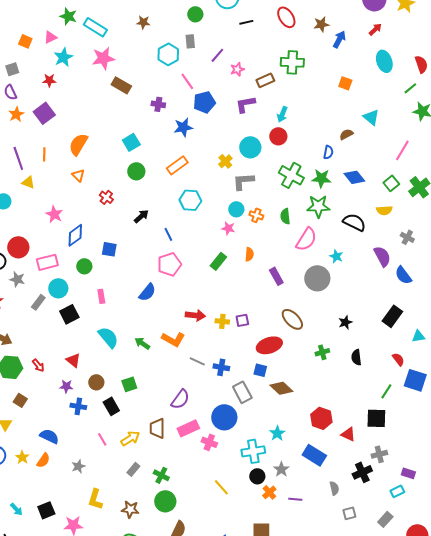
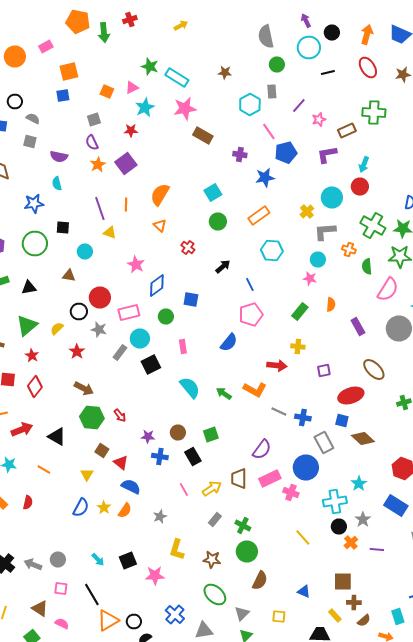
orange cross: (256, 215) -> (349, 250), moved
yellow cross: (222, 321) -> (298, 346), moved
red triangle: (73, 360) -> (121, 462), moved

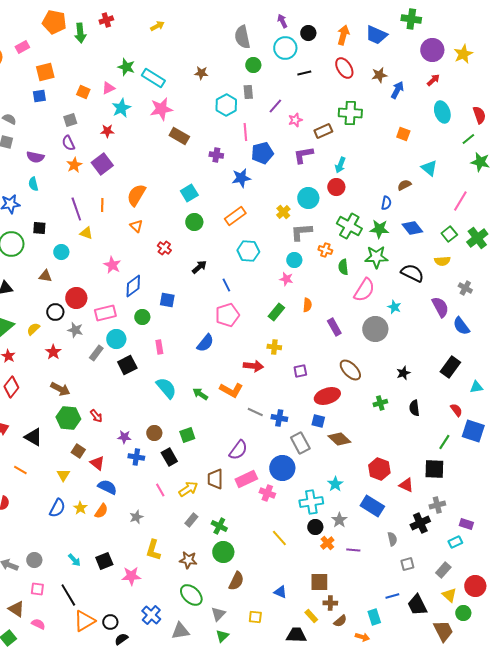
pink line: (269, 132) -> (245, 132), turned 30

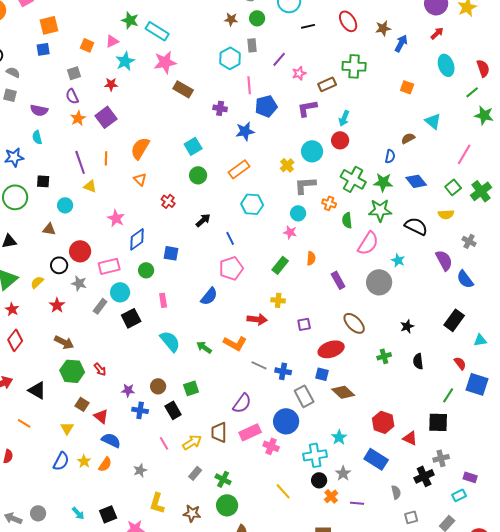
brown star: (201, 73) -> (231, 19), moved

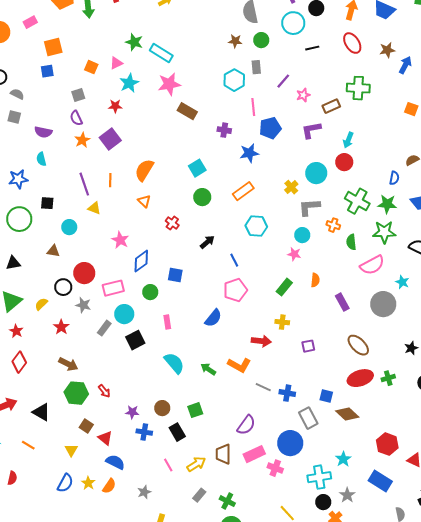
pink semicircle: (368, 243) -> (372, 265), turned 30
red ellipse: (331, 349) -> (360, 378), moved

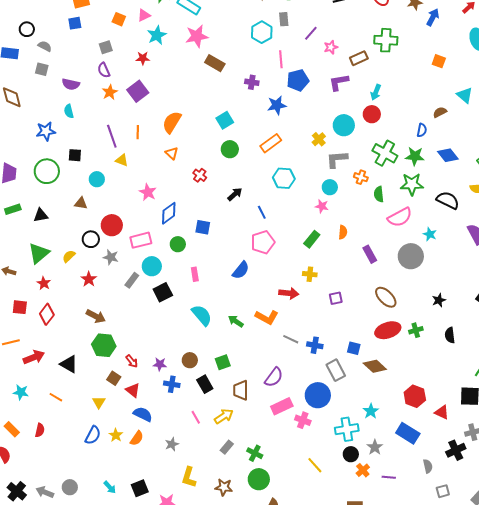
red arrow: (104, 391) -> (132, 361), moved
brown trapezoid: (223, 454) -> (241, 390), moved

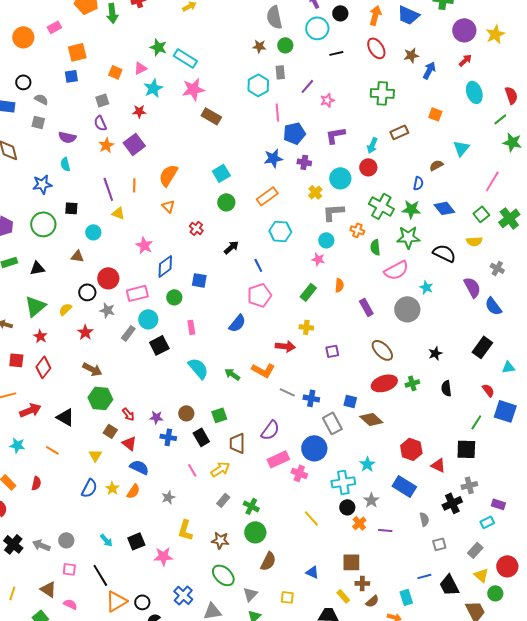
brown rectangle: (359, 58) -> (399, 132), moved
purple cross: (252, 82) -> (304, 162), moved
cyan triangle: (465, 95) -> (461, 148), turned 30

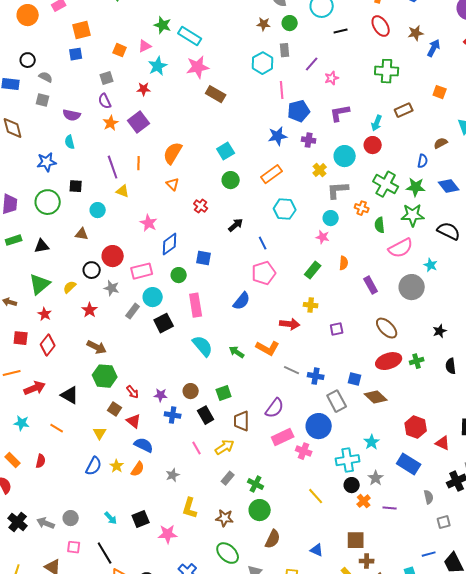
pink rectangle: (191, 327) -> (196, 305), size x1.6

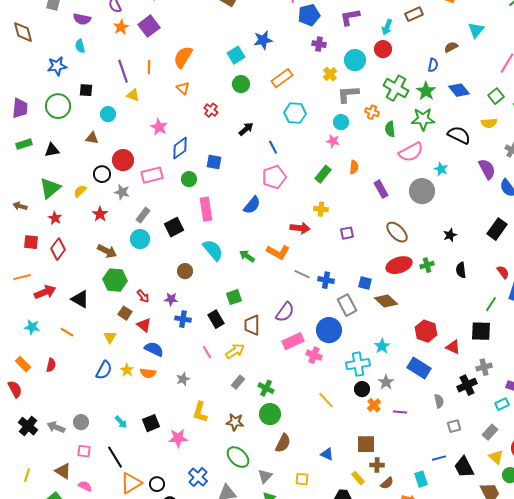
blue star: (278, 136) -> (263, 40), moved
green star: (416, 187) -> (426, 91), turned 30
cyan circle: (153, 297) -> (140, 239), moved
brown circle: (191, 391) -> (185, 271), moved
orange semicircle: (138, 469) -> (148, 373), turned 63

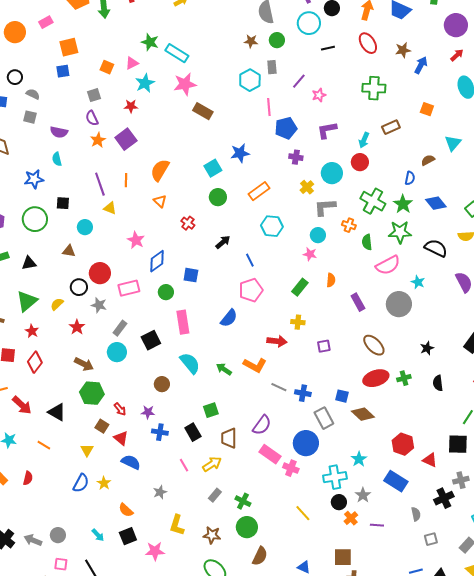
red arrow: (45, 292) -> (22, 405), turned 65
pink rectangle: (293, 341) -> (270, 454), turned 60
orange semicircle: (148, 373) -> (126, 510), moved, turned 35

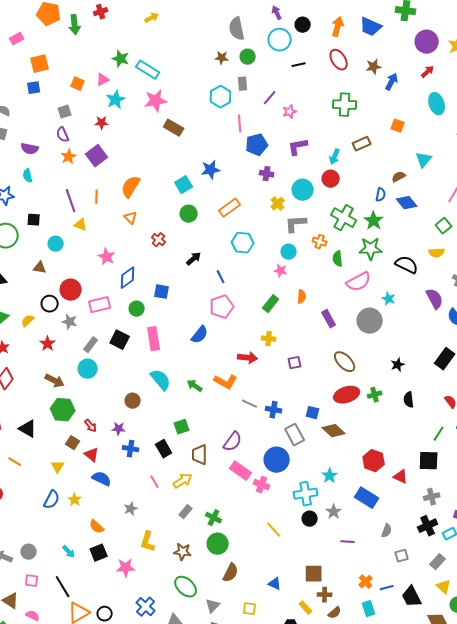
blue diamond: (436, 203) -> (407, 203), moved
black square: (151, 340) -> (120, 340), moved, turned -36
black cross: (444, 498) -> (428, 526), moved
gray semicircle: (416, 514) -> (387, 531), turned 32
orange cross: (351, 518) -> (366, 582), moved

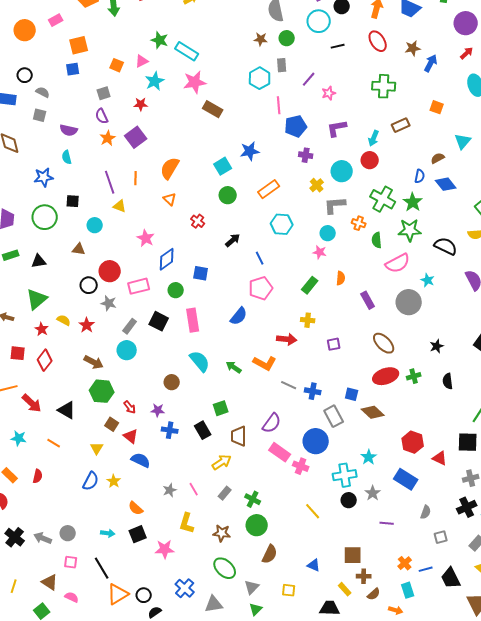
yellow semicircle: (28, 321) -> (64, 320), moved, turned 72
pink line: (155, 482) -> (194, 489), moved
cyan arrow: (69, 552) -> (108, 533), turned -40

